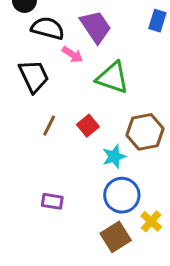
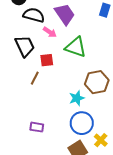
red square: (88, 126) -> (47, 60), moved, turned 32

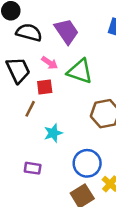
pink arrow: (50, 32) -> (50, 63), moved
cyan star: (77, 98) -> (53, 133), moved

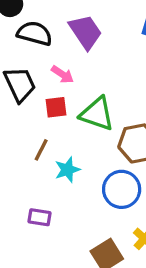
green triangle: (80, 71) -> (97, 114), moved
brown line: (30, 109) -> (41, 150), moved
blue circle: (87, 163) -> (122, 189), moved

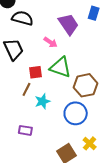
purple trapezoid: (85, 32) -> (69, 24), moved
pink arrow: (62, 74) -> (50, 42), moved
red square: (56, 107) -> (35, 72), moved

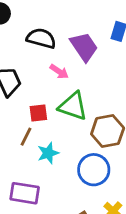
black semicircle: (22, 18) -> (41, 38), moved
purple rectangle: (25, 130) -> (25, 193), size x1.5

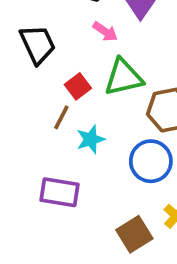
green triangle: (73, 106) -> (123, 77), turned -32
red square: (38, 113) -> (78, 86), turned -30

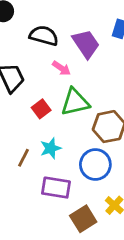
brown line: (61, 117) -> (23, 158), moved
purple rectangle: (60, 192) -> (56, 188), moved

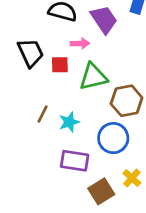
pink arrow: (61, 68) -> (80, 43), turned -36
red square: (41, 109) -> (60, 65), moved, turned 36
brown line: (23, 158) -> (43, 114), moved

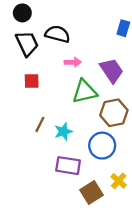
purple trapezoid: (104, 19) -> (112, 70), moved
black trapezoid: (31, 53) -> (27, 43), moved
red square: (60, 65) -> (32, 81), moved

